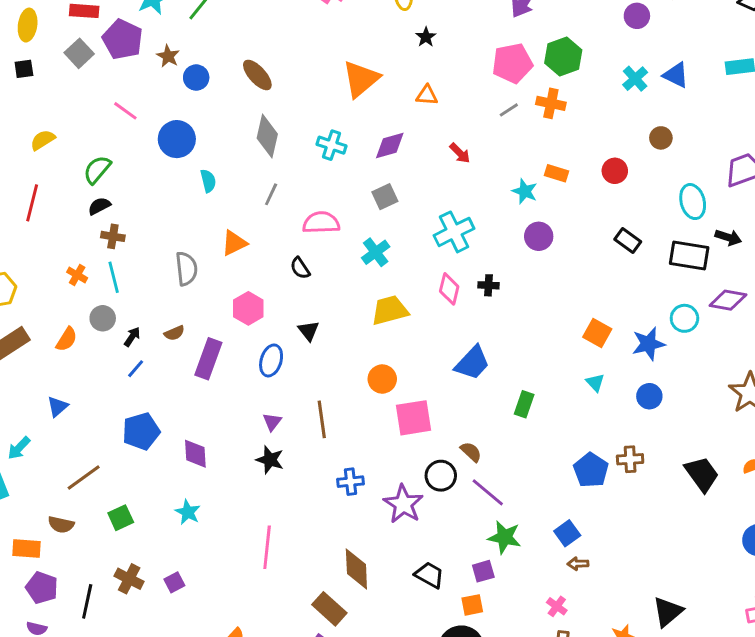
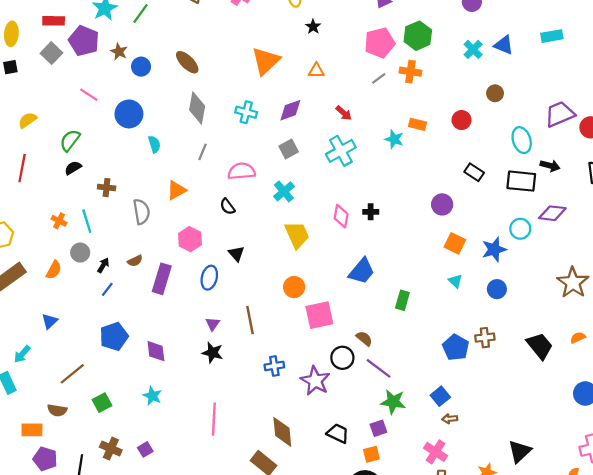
cyan cross: (454, 232) -> (341, 151), moved
brown cross: (113, 236) -> (107, 188), moved
purple circle: (539, 236) -> (442, 204), moved
yellow trapezoid: (390, 310) -> (297, 235), turned 84
pink cross: (557, 606) -> (435, 452), size x1.5

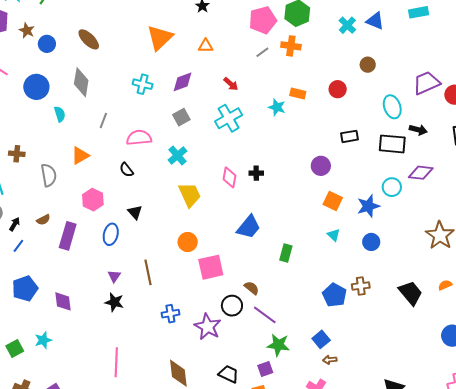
gray diamond: (197, 108) -> (81, 82), moved
black rectangle: (474, 172) -> (350, 136), turned -42
cyan star: (152, 396) -> (43, 340), moved, turned 30

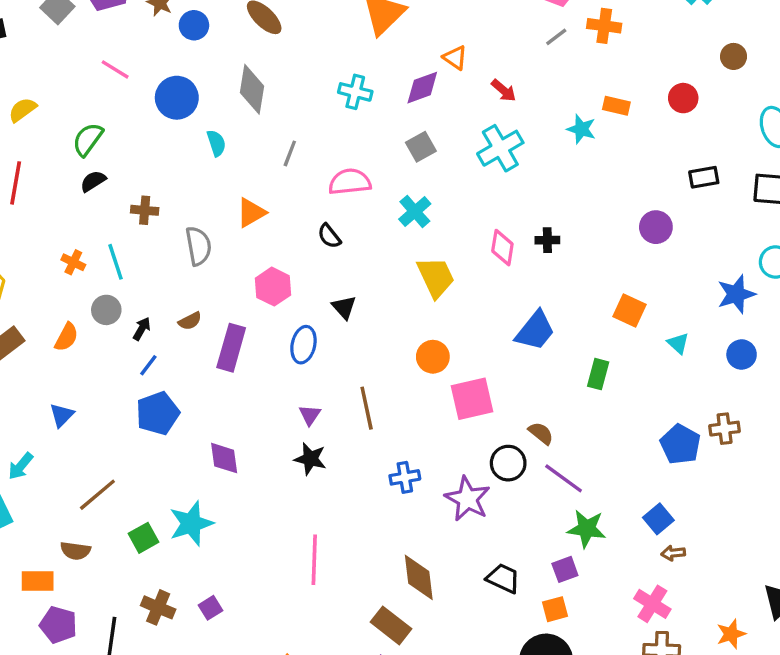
orange triangle: (206, 46) -> (455, 58), moved, turned 35
orange square: (333, 201) -> (630, 310), moved
blue pentagon: (25, 288) -> (158, 413), moved
cyan star: (43, 340) -> (191, 523), size x1.5

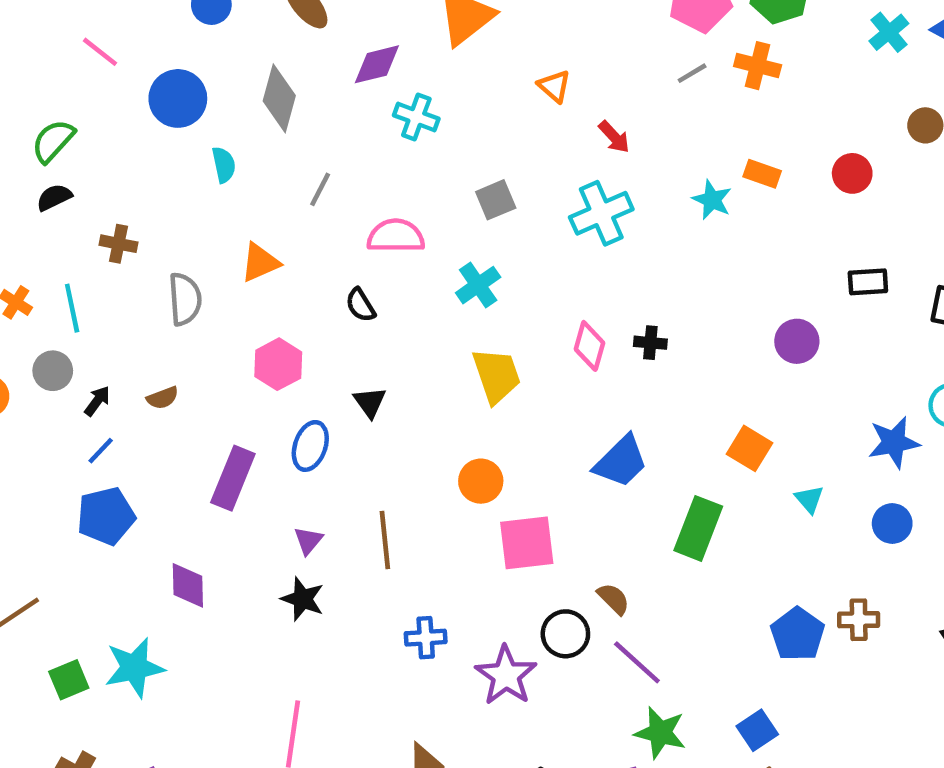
purple diamond: (422, 88) -> (377, 64), moved
purple rectangle: (231, 348) -> (233, 478), moved
green rectangle: (598, 374) -> (698, 528), size x1.5

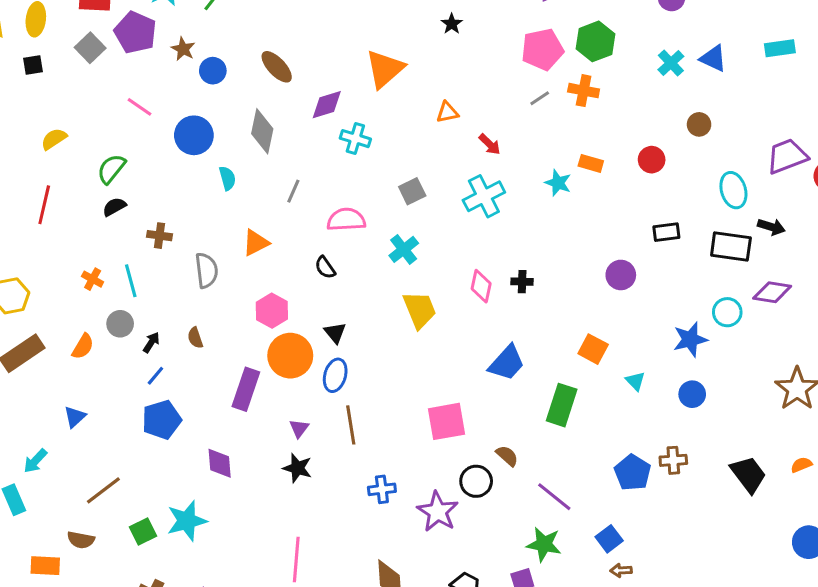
orange triangle: (554, 86) -> (447, 112), turned -50
brown semicircle: (163, 398) -> (195, 338), turned 95
blue ellipse: (310, 446) -> (335, 375), moved
orange circle: (481, 481) -> (290, 356), moved, size x1.5
purple line: (637, 662) -> (554, 497), moved

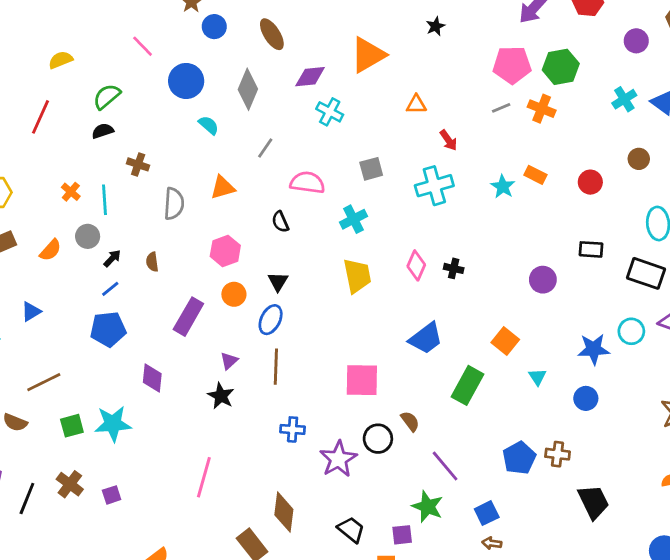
cyan semicircle: (227, 178) -> (209, 125), turned -45
orange circle: (290, 356) -> (234, 294), size x0.6
black trapezoid: (748, 474) -> (593, 502), moved

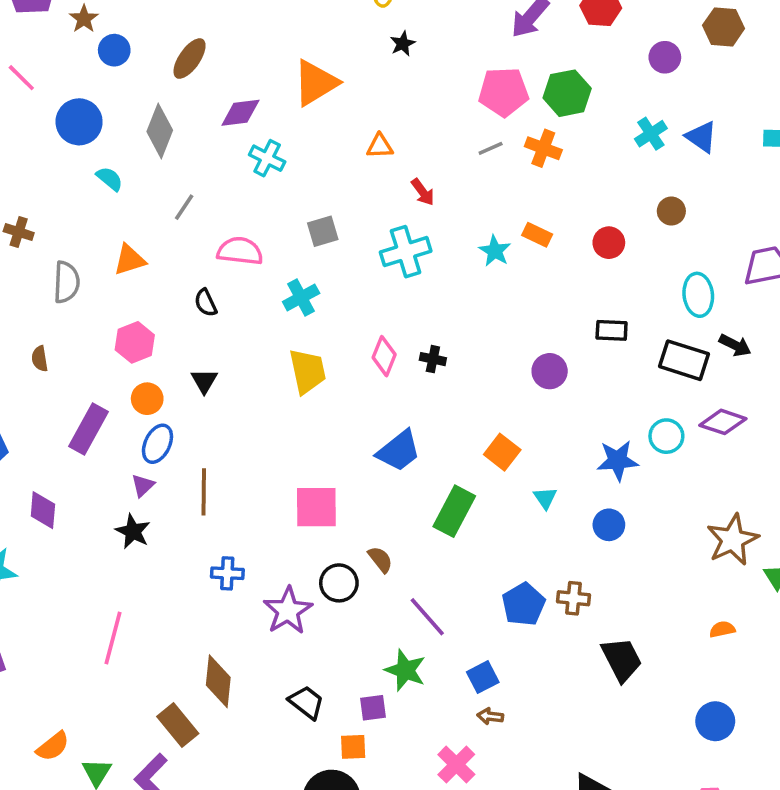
brown ellipse: (272, 34) -> (190, 59), turned 68
blue ellipse: (271, 320) -> (157, 444), moved

